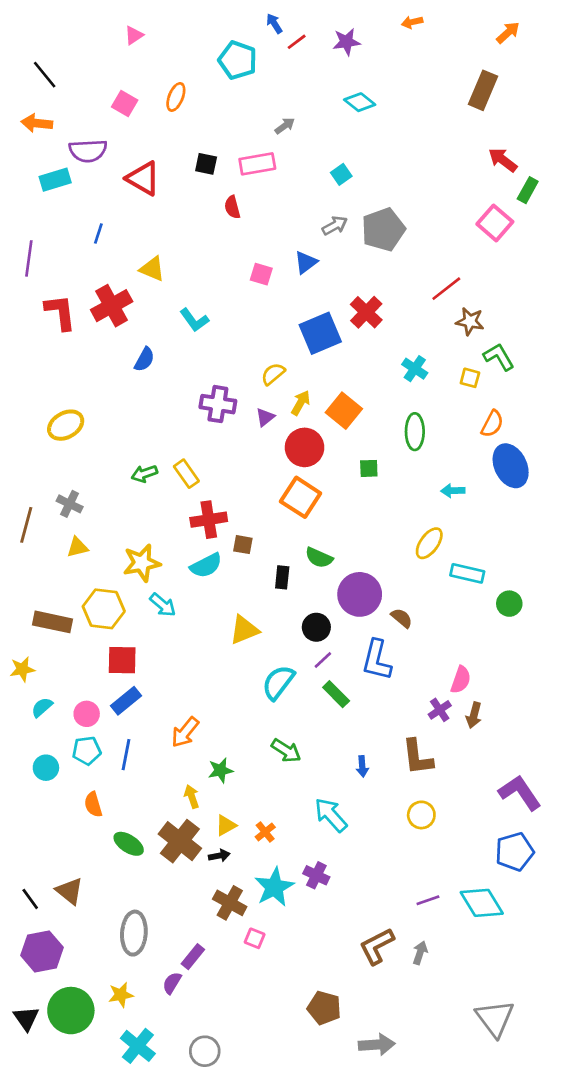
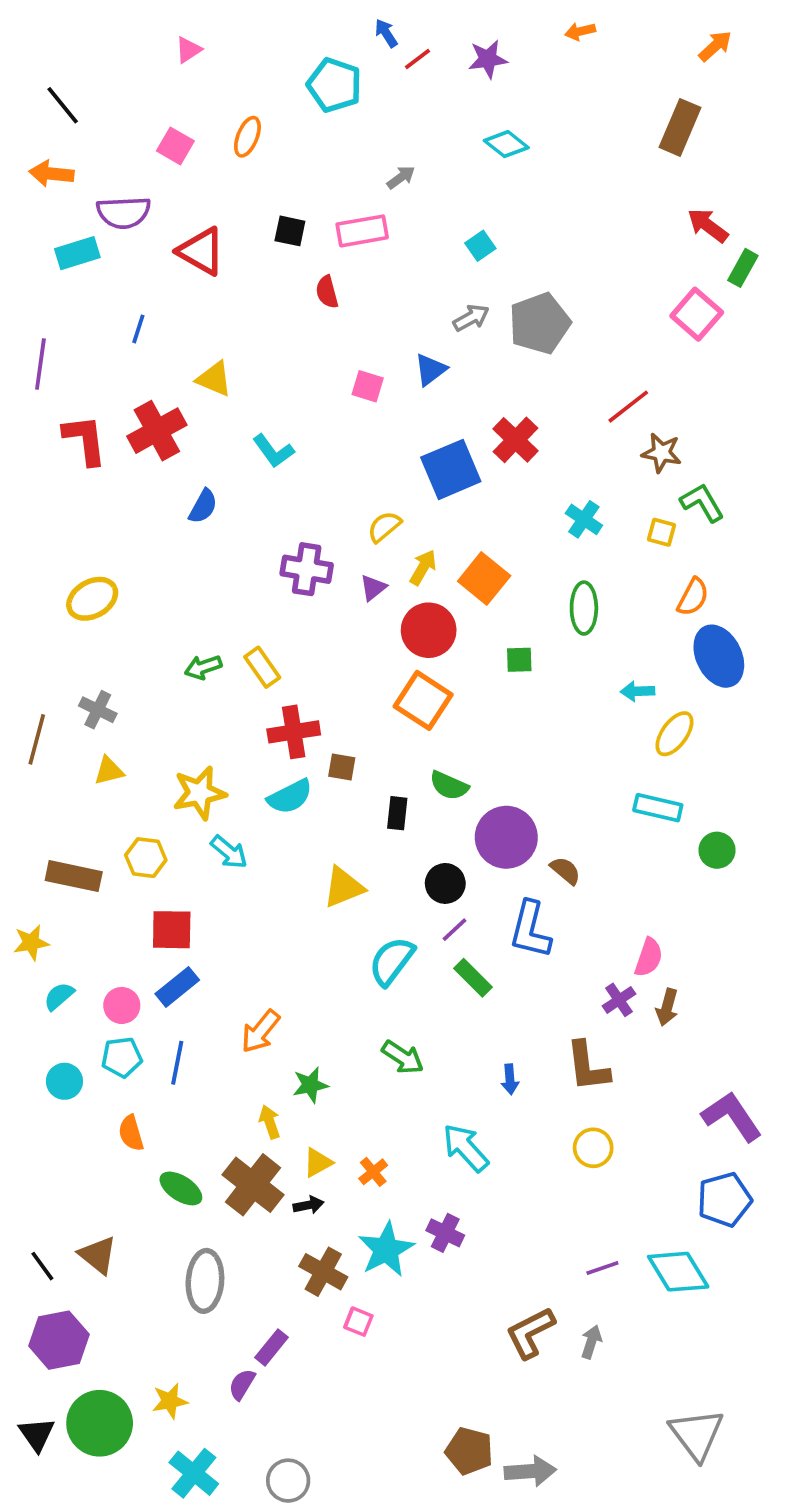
yellow ellipse: (429, 543) -> (674, 734), moved
yellow hexagon: (104, 609) -> (146, 858), size x0.7
gray ellipse: (134, 933) -> (205, 1281), moved
brown pentagon: (324, 1008) -> (469, 1451), moved

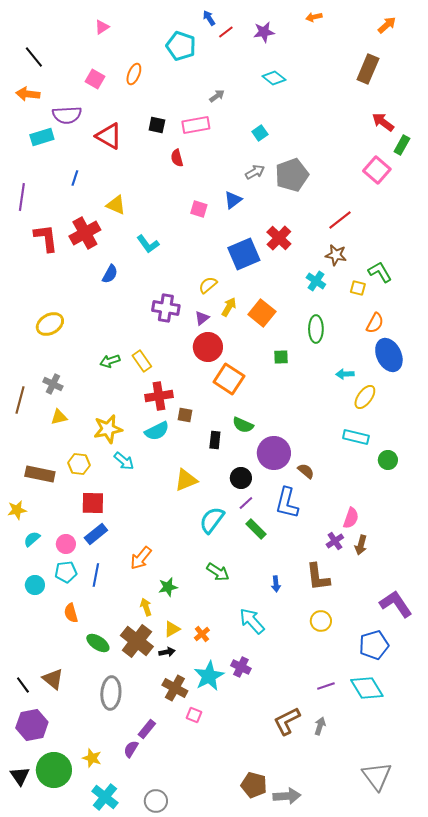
brown star: (662, 453) -> (336, 255), moved
red circle: (429, 630) -> (208, 347), moved
blue pentagon: (724, 1200) -> (374, 645), moved
yellow star: (170, 1401) -> (92, 758), turned 30

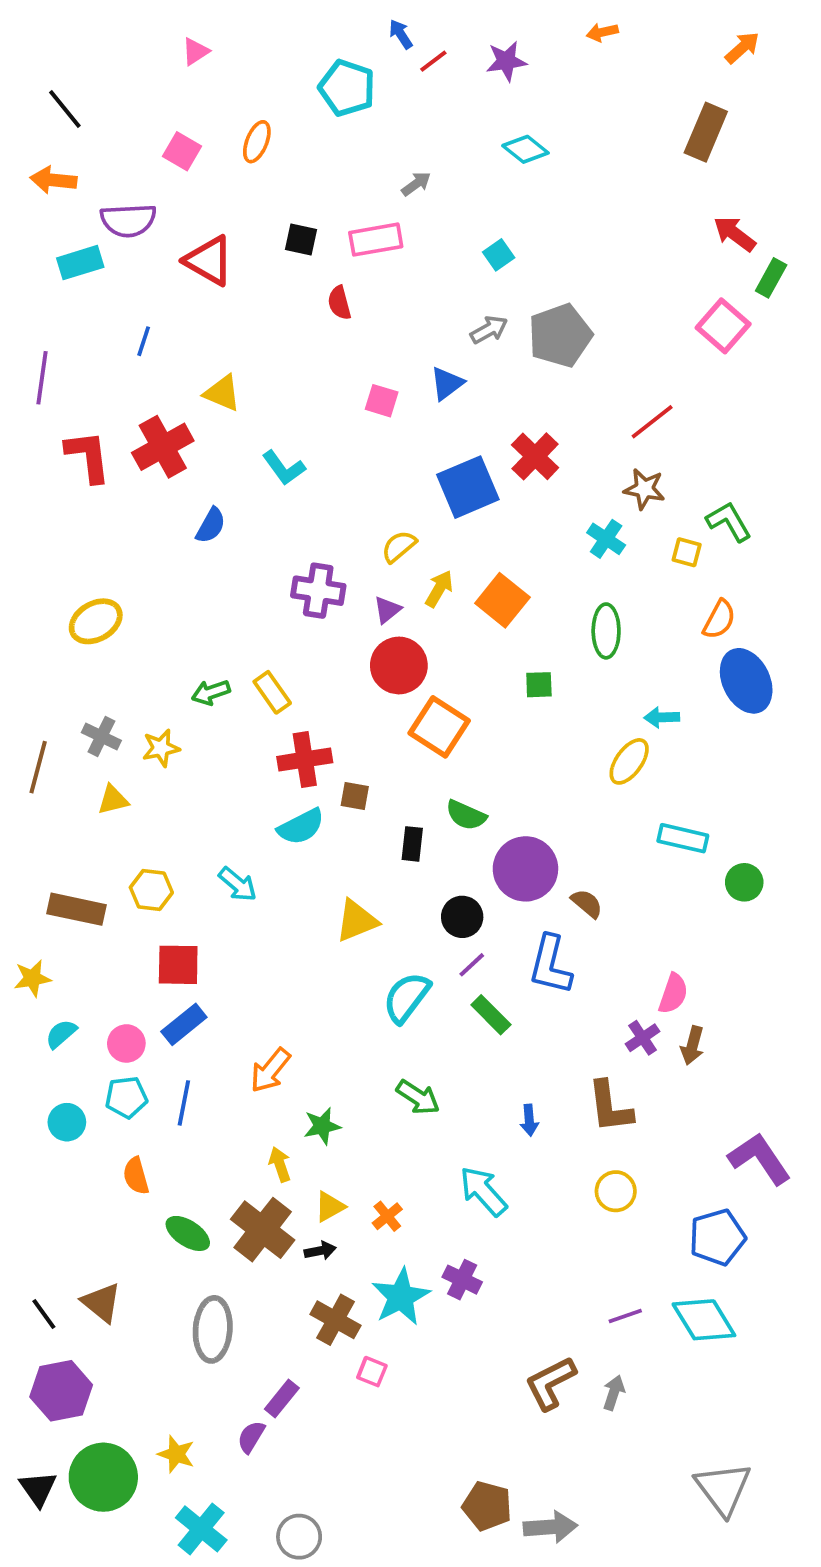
yellow ellipse: (365, 397) -> (629, 761), moved
yellow star: (108, 429) -> (161, 748), moved, size x0.7

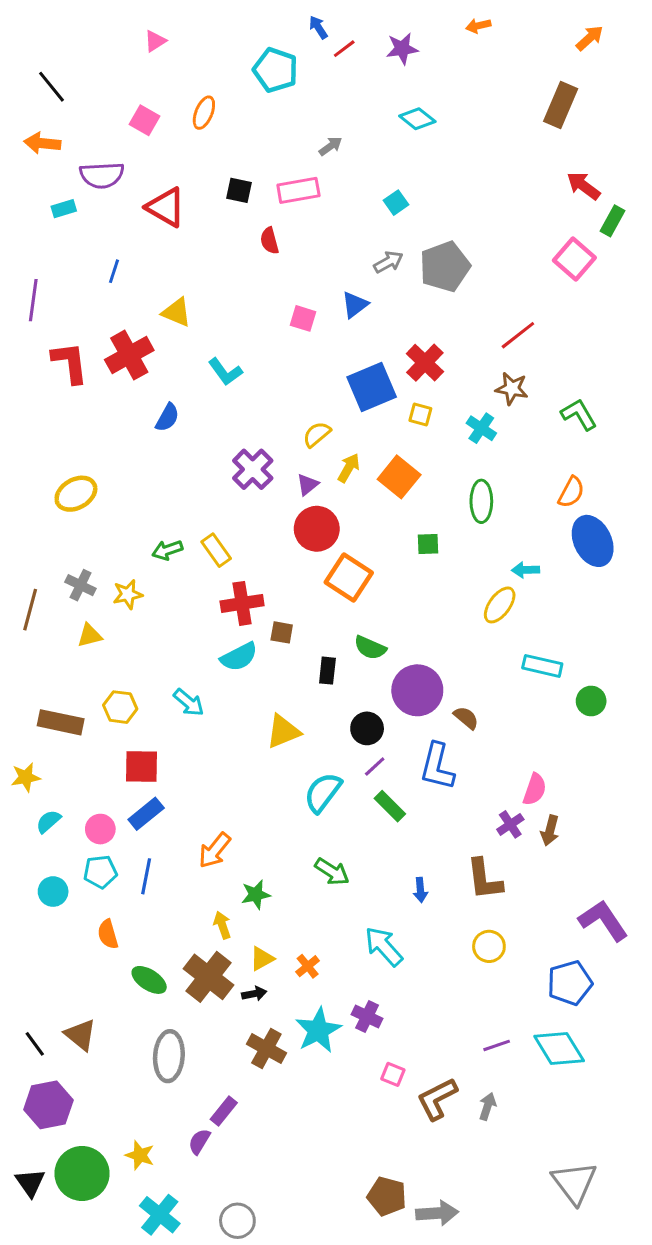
cyan rectangle: (80, 263) -> (64, 209), size x0.7
yellow square: (687, 552) -> (420, 414), moved
purple cross: (318, 591) -> (253, 469), turned 36
pink square: (372, 1372) -> (393, 1074), moved

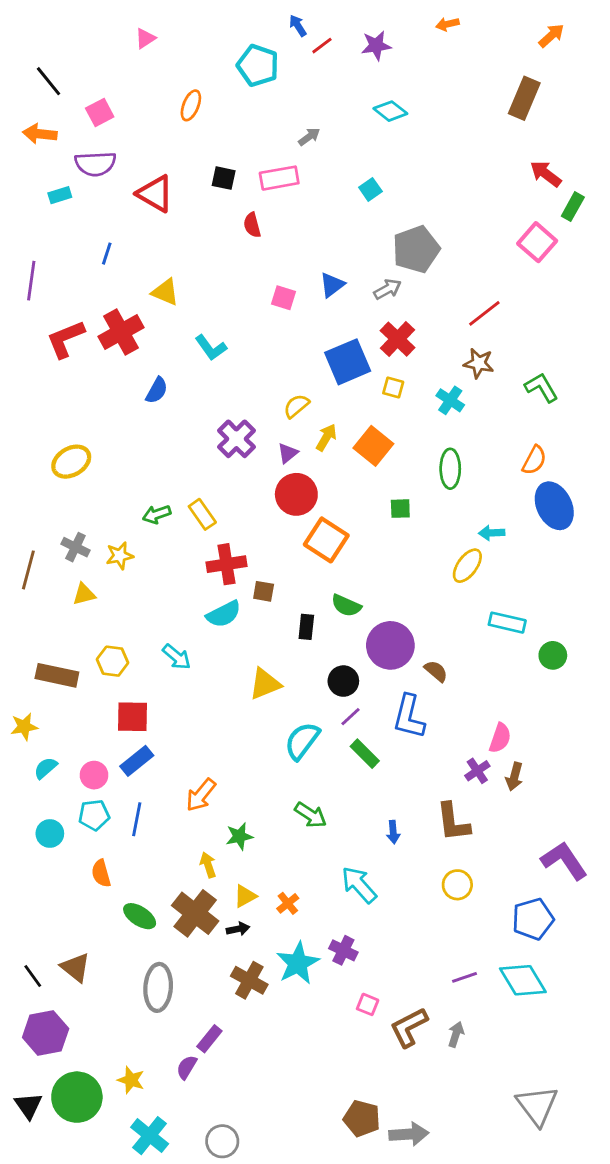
pink square: (144, 120) -> (100, 112), moved, turned 32
gray arrow: (388, 262) -> (388, 289), moved
red L-shape: (70, 363) -> (66, 339), turned -105

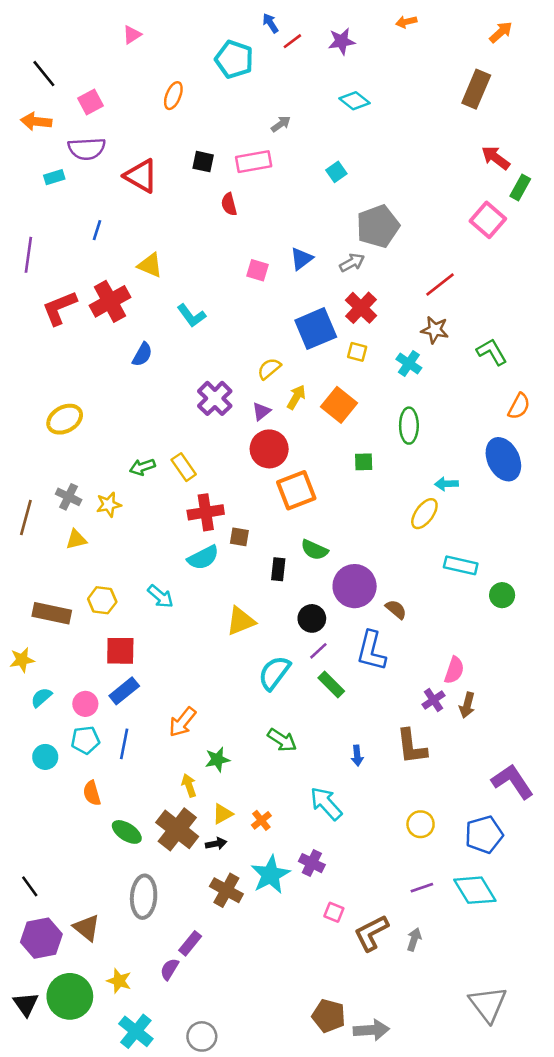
orange semicircle: (534, 460) -> (519, 406), moved
orange square: (326, 540) -> (296, 490), turned 36
yellow circle: (457, 885) -> (421, 824), moved
brown triangle: (75, 967) -> (87, 928), moved

